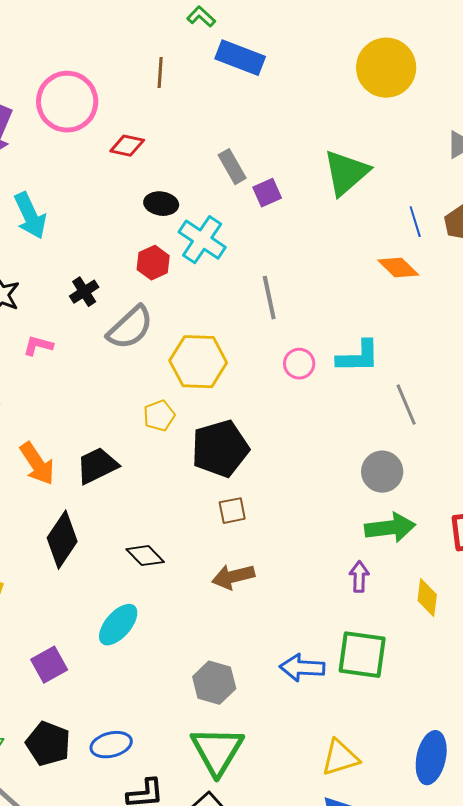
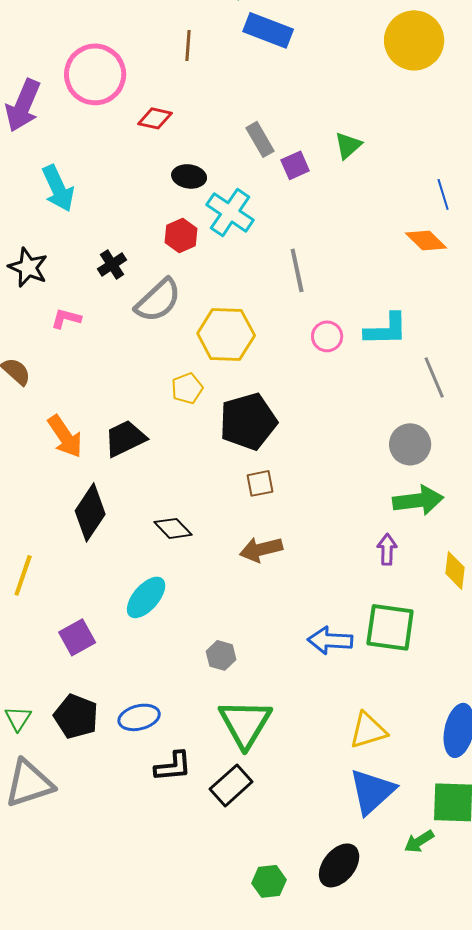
green triangle: (346, 173) -> (348, 145), moved, size x0.6
gray hexagon: (214, 683) -> (221, 655), moved, size x0.7

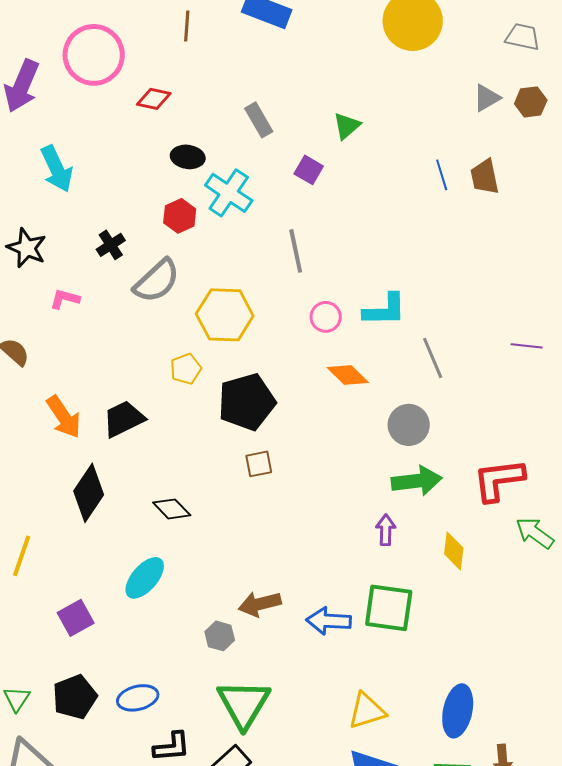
purple square: (295, 165) -> (309, 170), moved, turned -36
orange diamond: (426, 240) -> (348, 375), moved
brown arrow: (261, 549) -> (260, 604), moved
black pentagon: (76, 716) -> (75, 697), turned 30

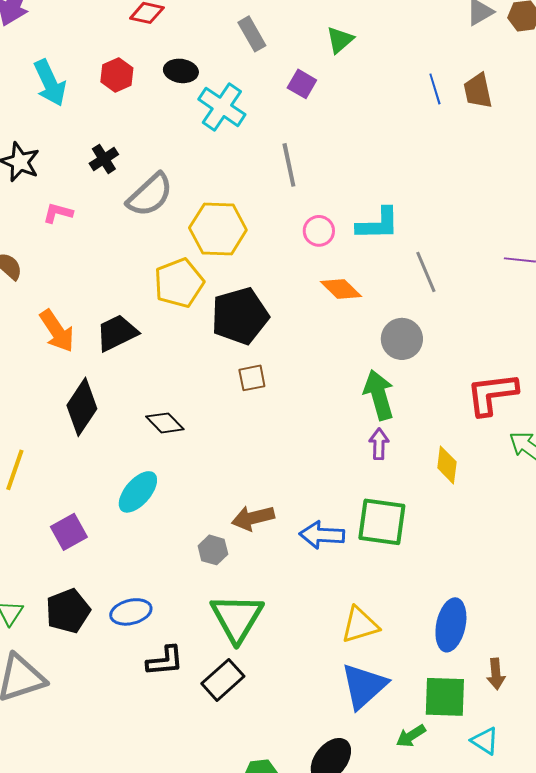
red hexagon: (180, 216) -> (117, 75), moved
yellow pentagon: (186, 369) -> (179, 283), size x1.6
green arrow: (417, 481) -> (379, 395), moved, turned -99

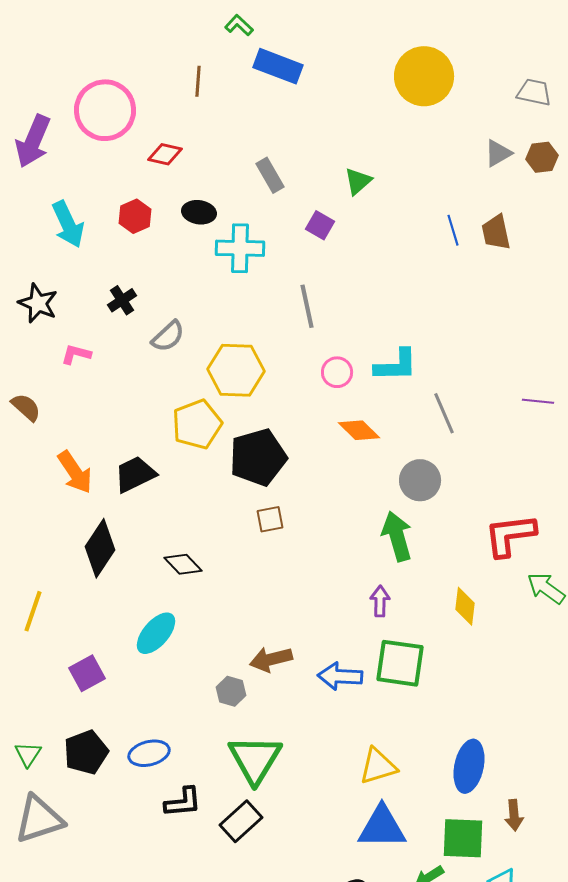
cyan cross: (222, 107) -> (240, 248), turned -33
gray semicircle: (150, 195) -> (168, 336), size x0.7
purple arrow: (379, 444) -> (380, 601), moved
blue triangle: (364, 686) -> (382, 827), turned 42

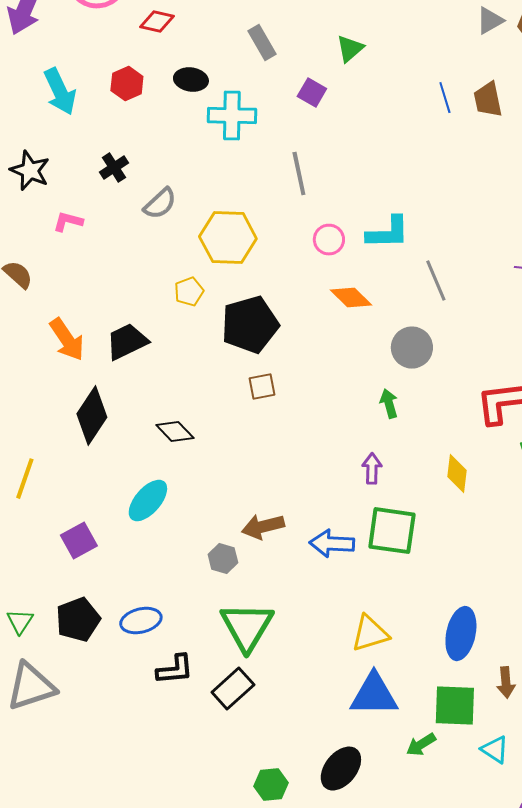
yellow pentagon: (197, 424) -> (189, 292), size x0.6
green arrow: (397, 536) -> (389, 404), size x0.6

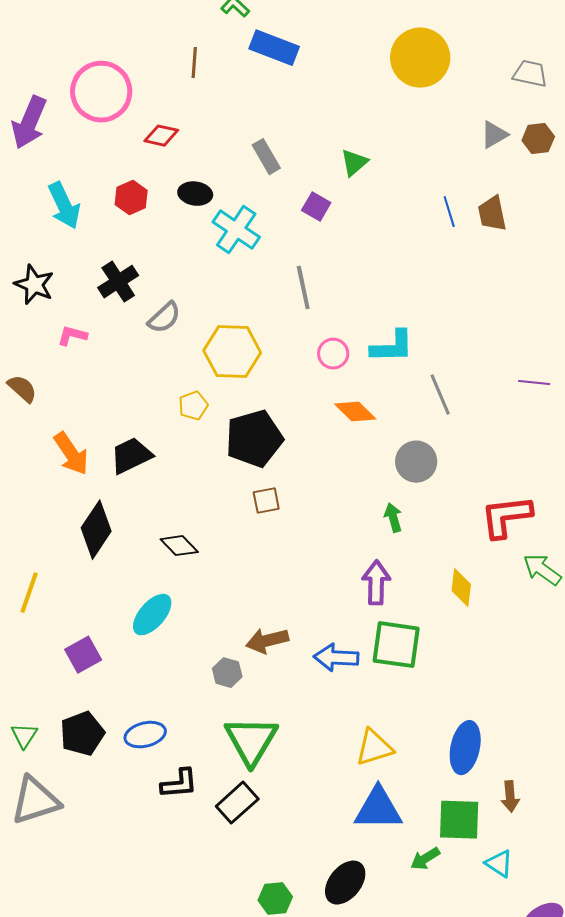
cyan cross: (232, 116) -> (236, 230), turned 33
black cross: (114, 168) -> (118, 282), size x1.4
purple arrow: (372, 469) -> (376, 583), size x1.4

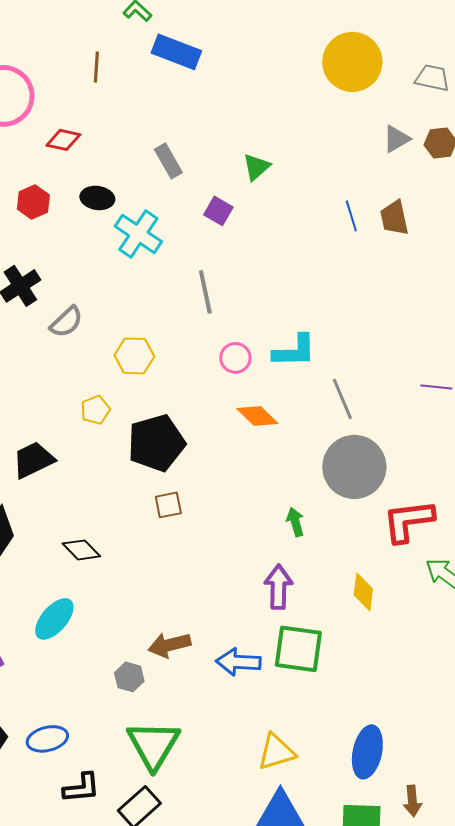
yellow circle: (420, 58) -> (352, 62), moved
yellow hexagon: (232, 352) -> (134, 356), size x0.7
gray circle: (416, 462) -> (354, 467), moved, size x1.5

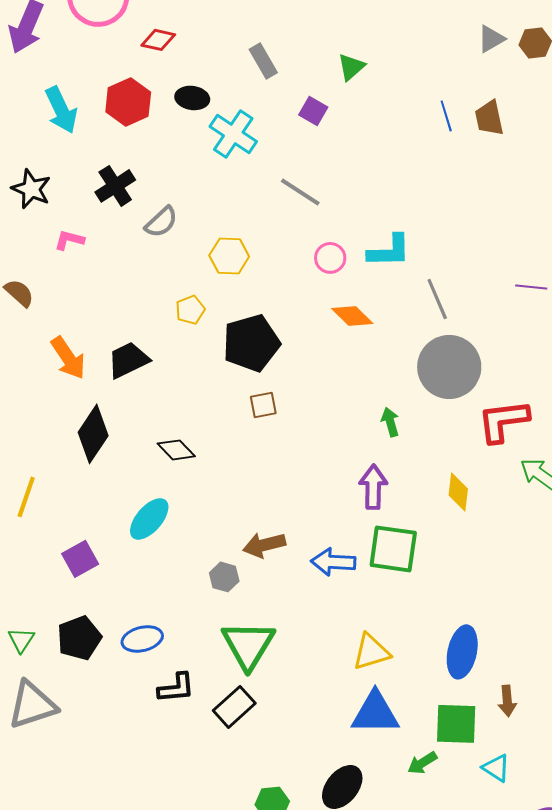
red hexagon: (33, 202) -> (128, 102), size x1.4
gray line: (205, 292) -> (300, 192), turned -45

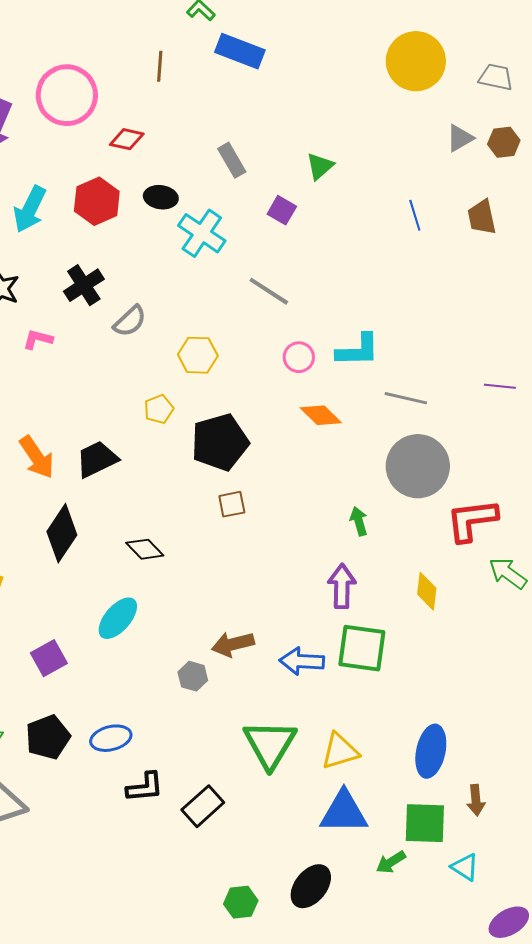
cyan arrow: (61, 110) -> (30, 209), turned 51
brown trapezoid: (489, 118) -> (482, 217), moved
gray line: (437, 299) -> (406, 398), turned -54
green triangle: (248, 645) -> (270, 744), moved

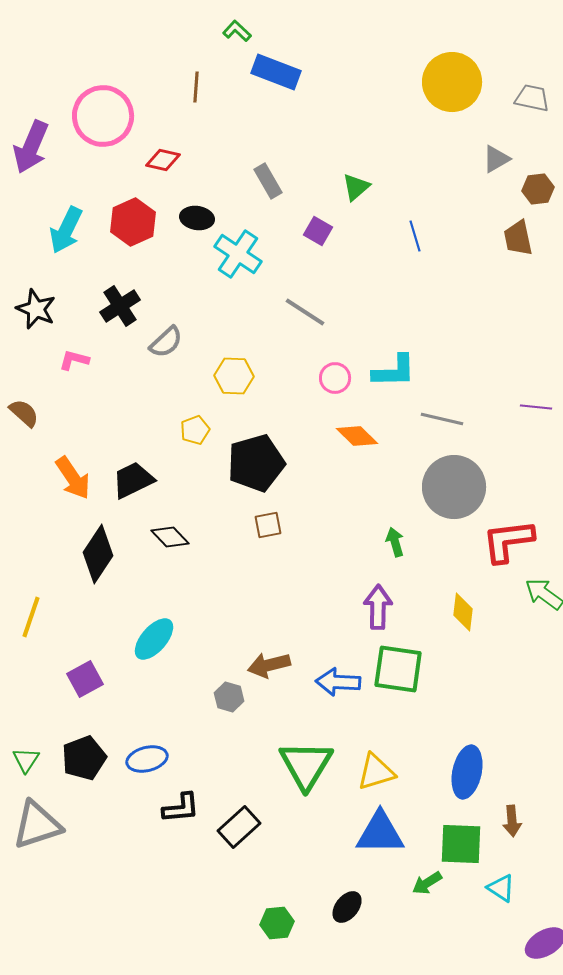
brown hexagon: (504, 142) -> (538, 189), moved
blue line: (415, 215) -> (415, 236), moved
black diamond: (145, 549) -> (170, 537), moved
black ellipse: (311, 886) -> (347, 907), size x0.7

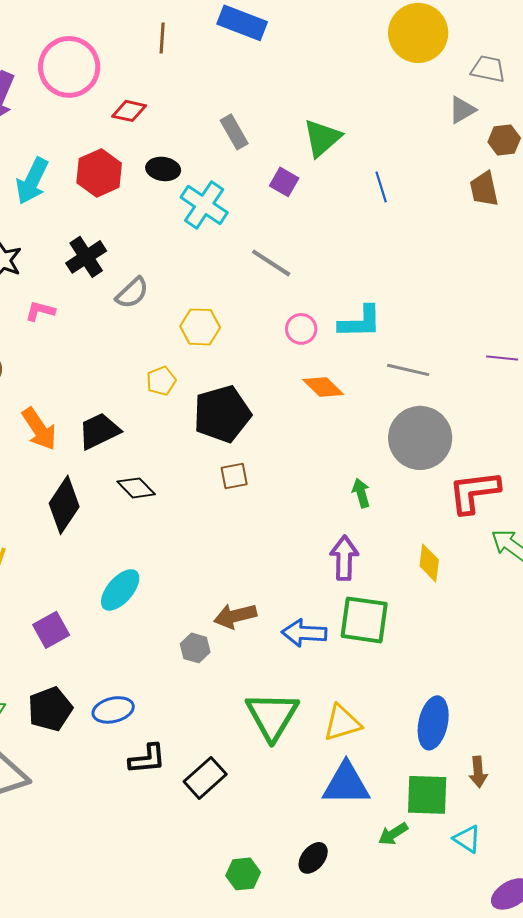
gray trapezoid: (532, 98) -> (488, 69), moved
green triangle: (356, 187) -> (322, 138), size x1.4

